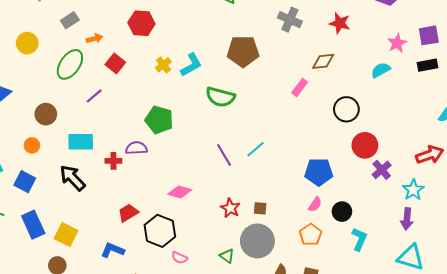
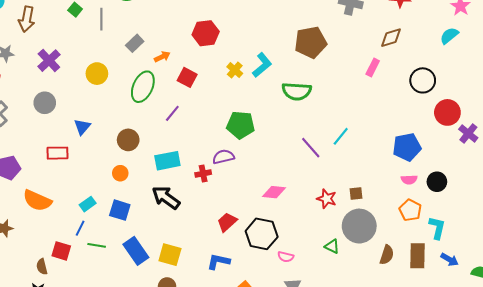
pink semicircle: (315, 204) -> (409, 180), turned 63
cyan L-shape: (359, 239) -> (437, 228), moved

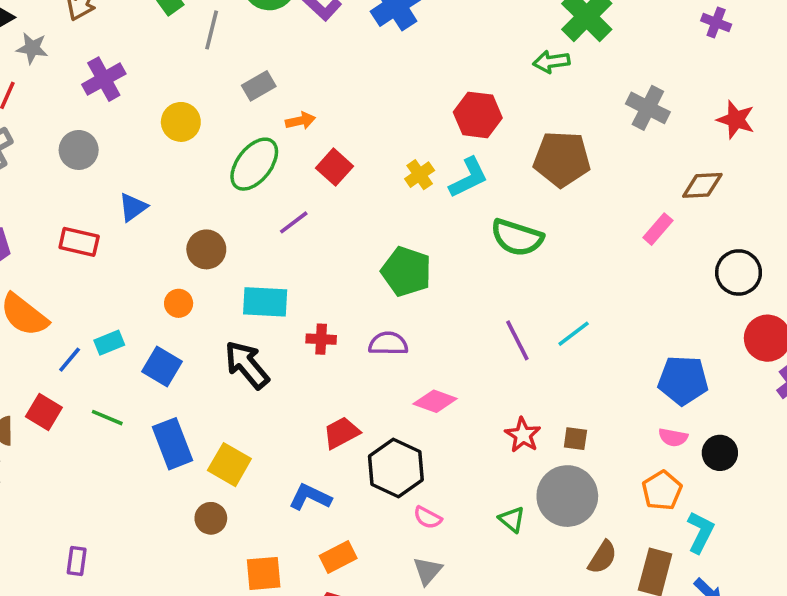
red hexagon: (206, 33) -> (478, 115), moved
purple semicircle: (223, 157) -> (388, 344), moved
blue line: (80, 228) -> (70, 360), moved

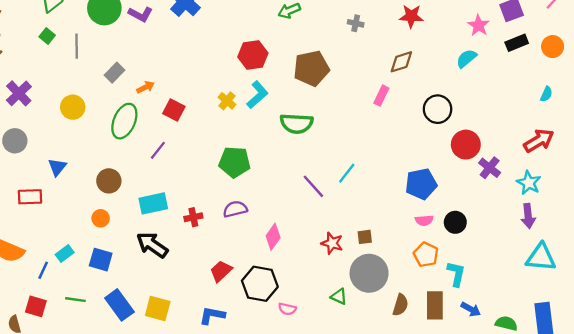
gray cross: (648, 108) -> (356, 23), size x0.6
pink diamond: (435, 401) -> (273, 237), turned -60

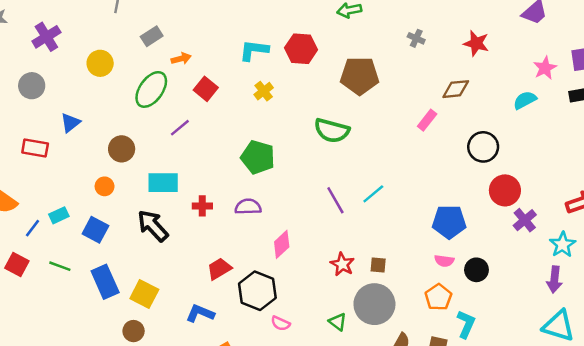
cyan L-shape: (257, 95) -> (254, 50), moved, turned -144

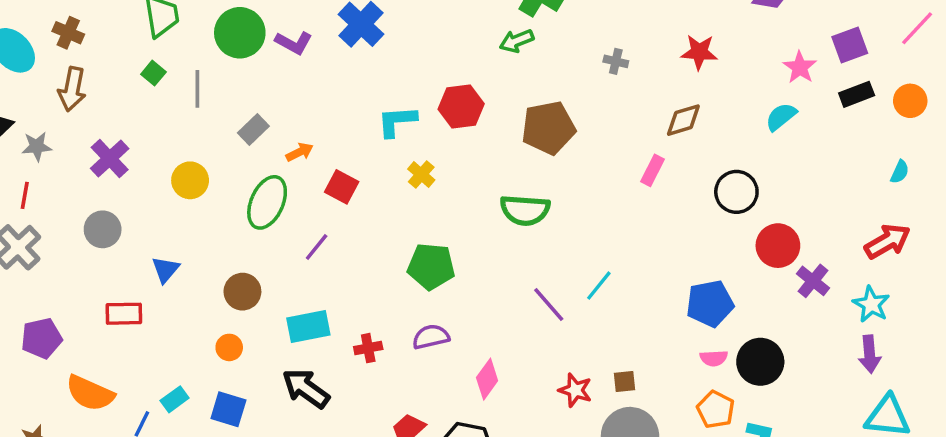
black circle: (476, 270) -> (760, 362), size x1.4

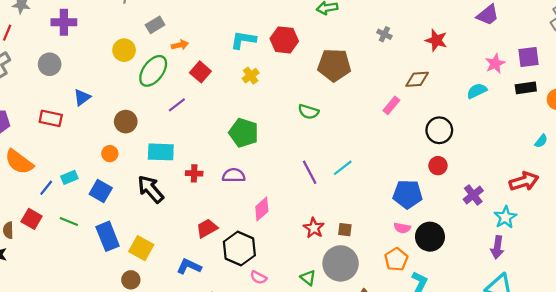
purple cross: (110, 159) -> (64, 22), turned 30
yellow circle: (190, 180) -> (124, 50), moved
green semicircle: (525, 210) -> (308, 112), size x0.7
red circle: (778, 246) -> (438, 166), moved, size x0.7

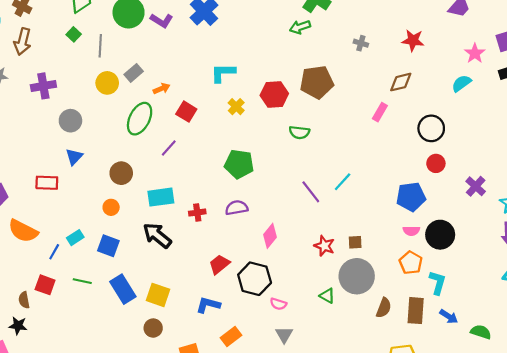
red hexagon: (284, 40) -> (274, 94), moved
yellow circle: (124, 50) -> (107, 83), moved
gray circle: (50, 64) -> (70, 121), moved

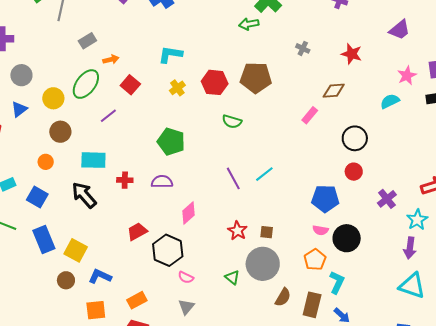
yellow circle: (107, 83) -> (53, 98), moved
blue L-shape: (208, 305) -> (100, 276), moved

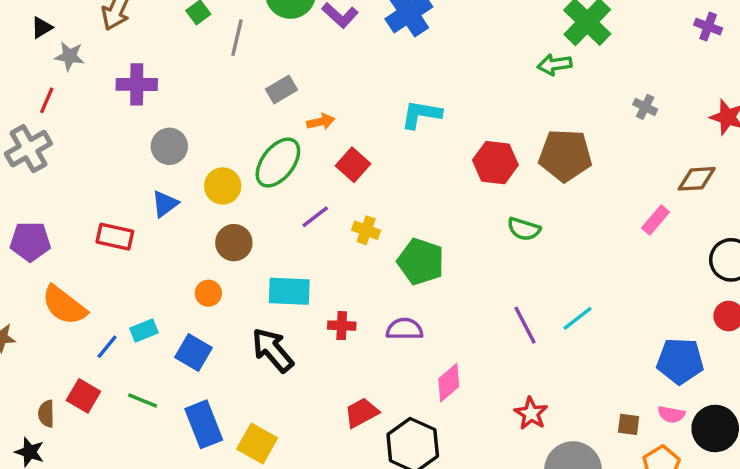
yellow cross: (177, 88) -> (366, 230), moved, turned -35
brown square: (267, 232) -> (629, 424), moved

